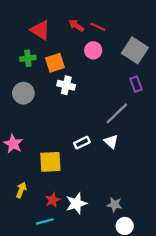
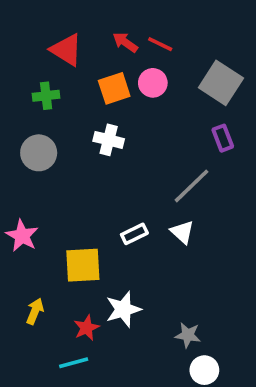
orange square: (55, 63) -> (114, 88), moved
white star: (76, 203) -> (123, 309), moved

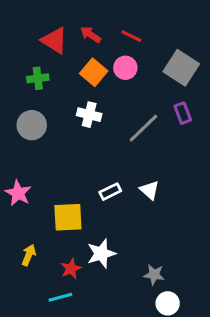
red arrow: (125, 42) -> (91, 35), moved
orange square: (114, 88) -> (94, 72), turned -32
gray line: (191, 186) -> (143, 128), moved

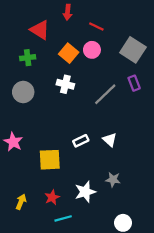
red arrow: (91, 35) -> (68, 12), moved, turned -120
white star: (101, 254) -> (85, 192), moved
yellow arrow: (29, 255) -> (21, 202), moved
gray star: (154, 275) -> (113, 180), moved
cyan line: (60, 297) -> (63, 218), moved

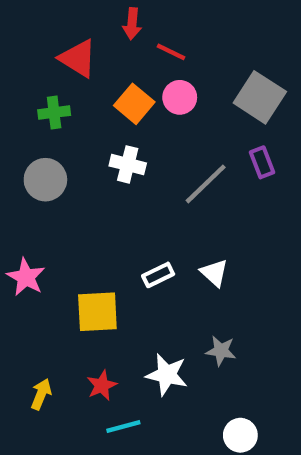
red line: (96, 27) -> (171, 52), moved
white star: (85, 192) -> (167, 375), turned 30

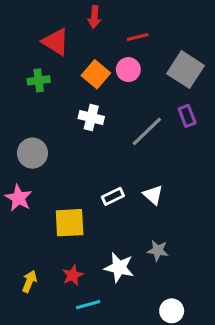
red line: (171, 52) -> (138, 37), moved, turned -40
gray circle: (45, 180) -> (32, 153), moved

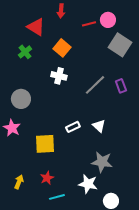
pink circle: (128, 70) -> (108, 20), moved
green cross: (39, 80) -> (25, 52), turned -32
purple rectangle: (187, 116) -> (121, 86), moved
gray star: (158, 251) -> (102, 162), size x1.5
white star: (119, 268) -> (88, 184), moved

